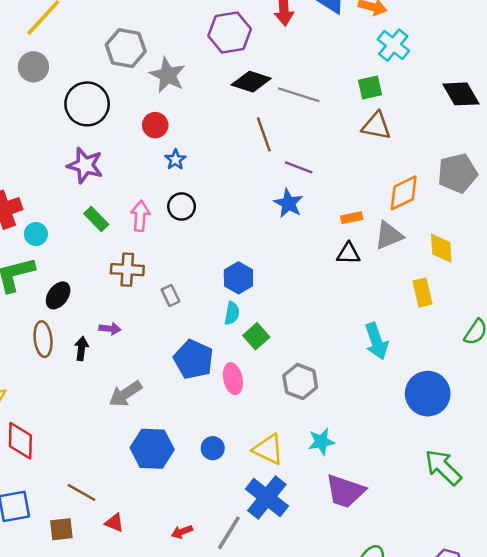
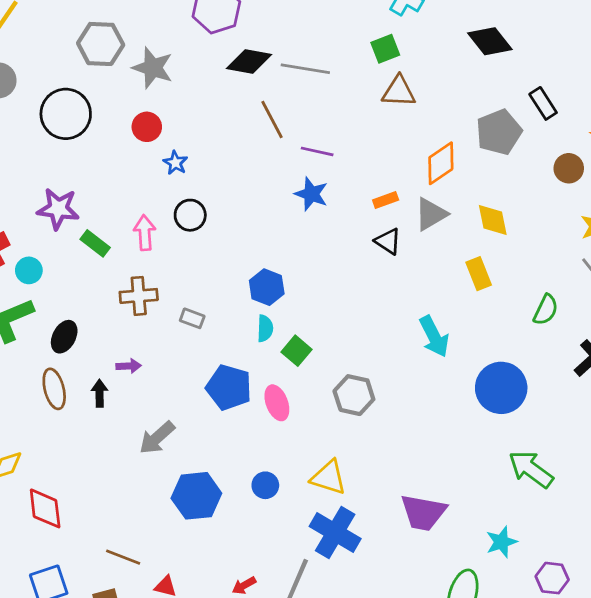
purple star: (85, 165) -> (58, 209), moved
black triangle: (349, 253) -> (388, 241), turned 40
gray rectangle: (171, 295) -> (192, 318), turned -36
cyan star: (321, 442) -> (501, 542), moved

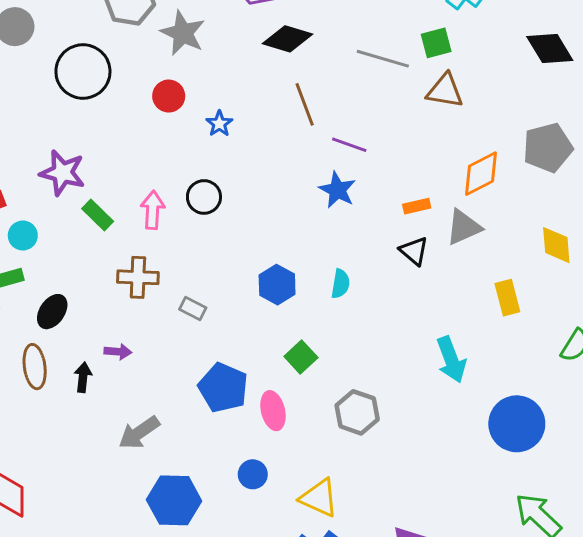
gray line: (305, 69) -> (383, 59), moved
blue star: (175, 163) -> (219, 124), moved
yellow diamond: (493, 220) -> (556, 245), moved
cyan semicircle: (265, 328) -> (340, 284), moved
blue circle: (265, 485) -> (253, 474), moved

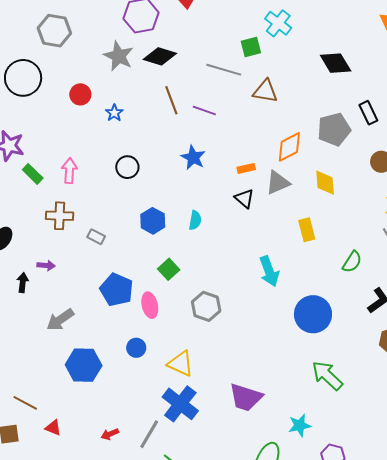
gray star: (183, 33) -> (119, 56), moved
green square: (436, 43) -> (251, 47), moved
purple line: (349, 145) -> (204, 111), moved
black circle: (204, 197) -> (127, 167), moved
yellow diamond: (556, 245) -> (325, 183), moved

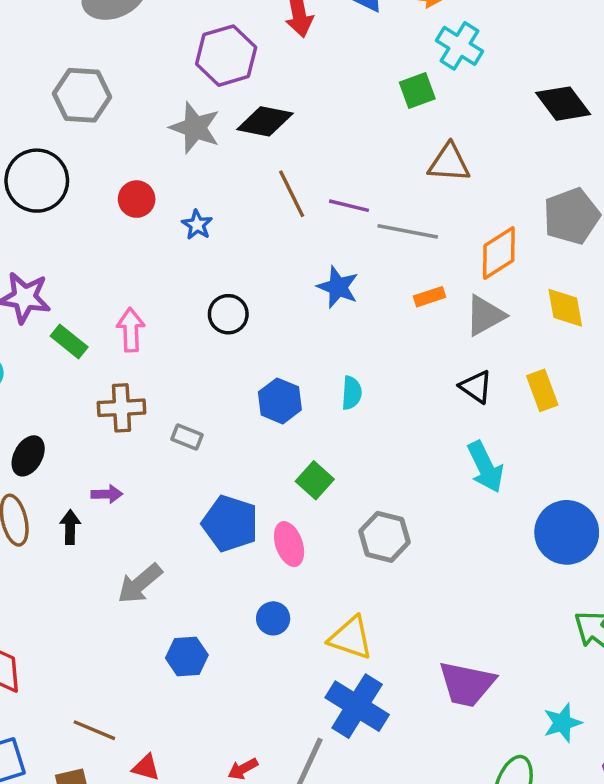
gray line: (224, 70) -> (408, 231), moved
black triangle: (244, 198) -> (476, 387), moved
blue hexagon: (84, 365) -> (187, 657), size x0.7

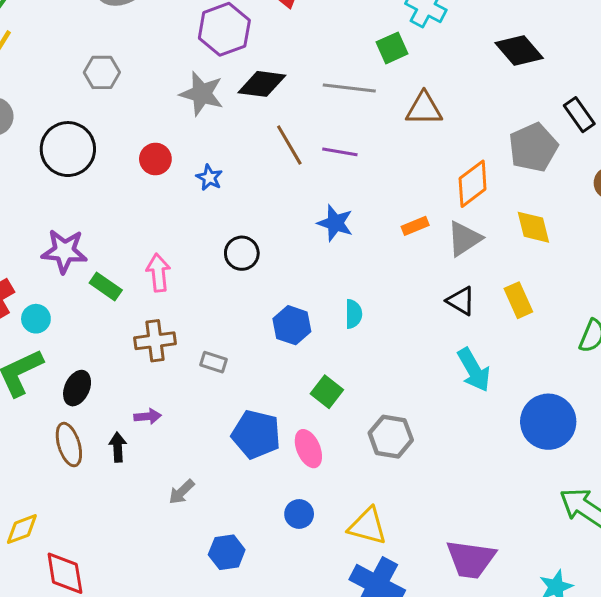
gray hexagon: (82, 95) -> (102, 72), size x0.7
gray line: (408, 231) -> (349, 88), moved
gray arrow: (140, 584) -> (182, 492), size x0.7

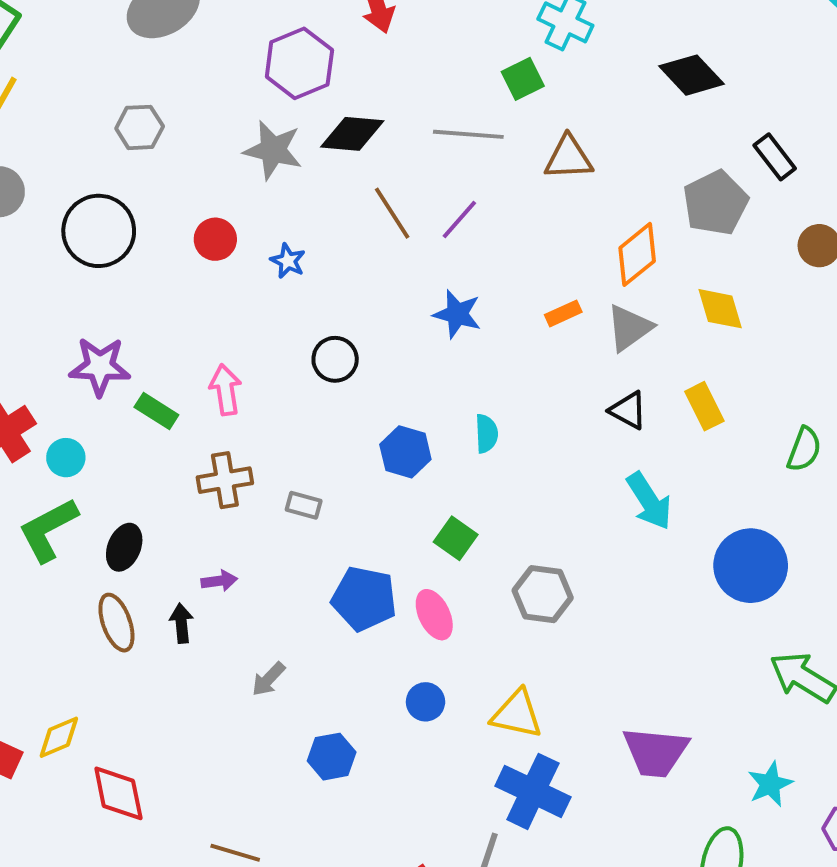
purple line: (340, 152) -> (459, 220), turned -56

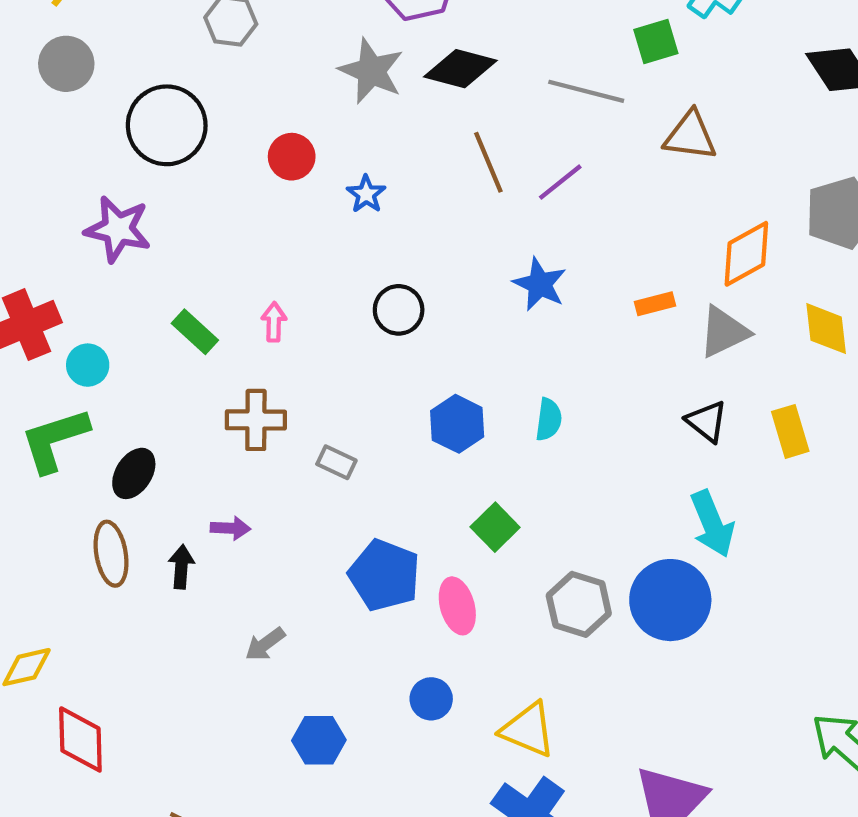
purple star: (100, 366) -> (118, 229), moved
pink arrow: (225, 390) -> (274, 322), size x0.7
blue circle: (751, 566) -> (670, 600), moved

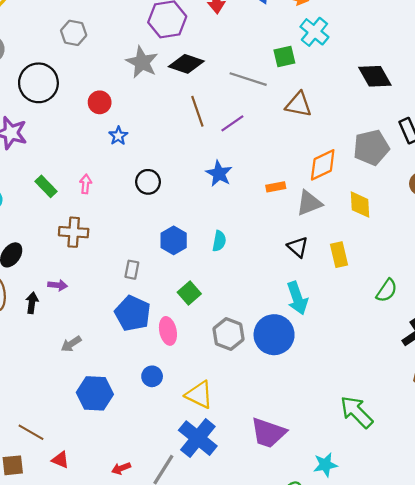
blue star: (366, 194) -> (118, 136), moved
gray rectangle: (336, 462) -> (132, 270), moved, turned 72
blue hexagon: (319, 740) -> (95, 393), size x1.4

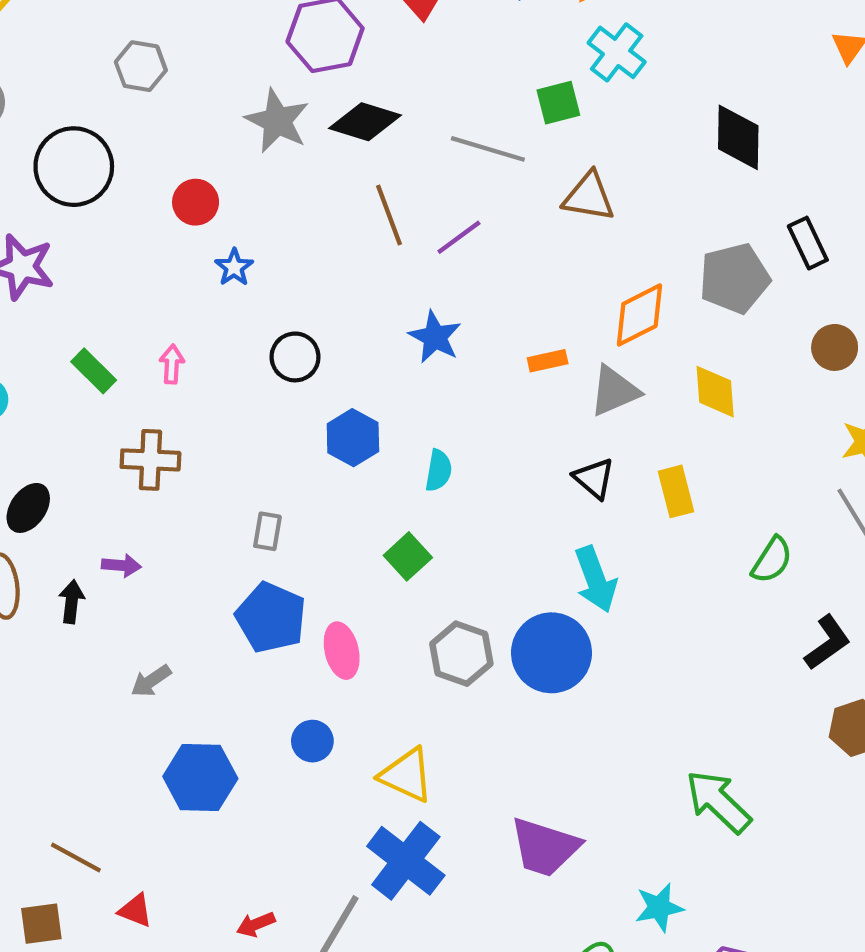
black diamond: (375, 76) -> (738, 137), turned 32
blue hexagon: (174, 240) -> (353, 438), moved
green square: (189, 293) -> (408, 556), moved

